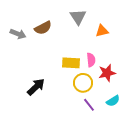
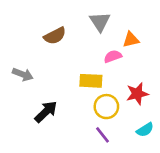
gray arrow: (18, 34) -> (23, 74), moved
pink semicircle: (91, 60) -> (113, 56), moved, turned -104
purple line: (89, 105) -> (103, 135), moved

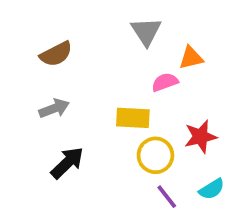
brown semicircle: (55, 36) -> (56, 54), moved
gray arrow: (23, 74) -> (54, 108), moved, turned -42
purple line: (103, 135) -> (167, 197), moved

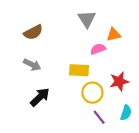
gray arrow: (54, 108) -> (32, 65), turned 48
cyan semicircle: (212, 189) -> (126, 113), turned -40

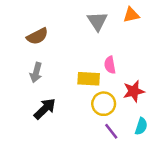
orange triangle: (114, 35) -> (131, 15), moved
pink semicircle: (98, 49) -> (110, 65), moved, turned -80
gray arrow: (32, 65) -> (36, 72), turned 78

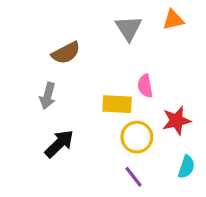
brown semicircle: (37, 36) -> (66, 53), moved
purple line: (111, 131) -> (134, 177), moved

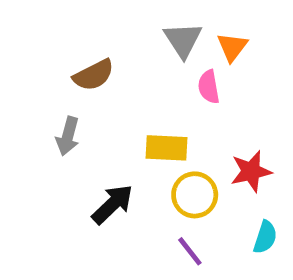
orange triangle: (173, 20) -> (232, 47), moved, turned -40
pink semicircle: (145, 86) -> (209, 87), moved
black arrow: (59, 144) -> (112, 204), moved

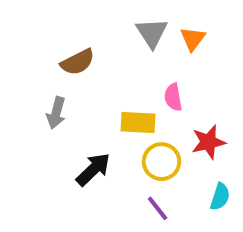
pink semicircle: (209, 87) -> (173, 97), moved

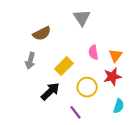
orange triangle: (193, 39) -> (115, 56), moved
yellow rectangle: (138, 123) -> (64, 66), moved, turned -48
purple line: (158, 208) -> (75, 112), moved

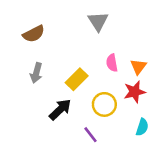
brown semicircle: (42, 33) -> (34, 34), moved

